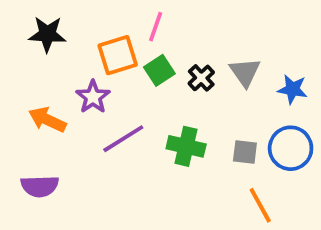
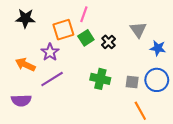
gray triangle: (245, 72) -> (138, 30), moved
purple line: (123, 139) -> (52, 79), moved

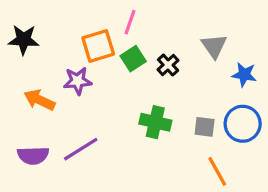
black star: (25, 18) -> (24, 40), moved
purple star: (50, 52) -> (78, 81), turned 30
purple line: (52, 79) -> (81, 149), moved

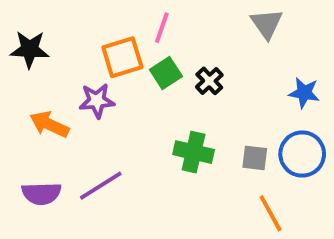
gray triangle: (214, 46) -> (267, 24), moved

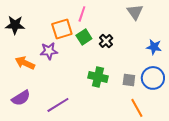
purple line: (101, 186) -> (58, 105), moved
purple semicircle: (41, 194) -> (21, 98), turned -30

